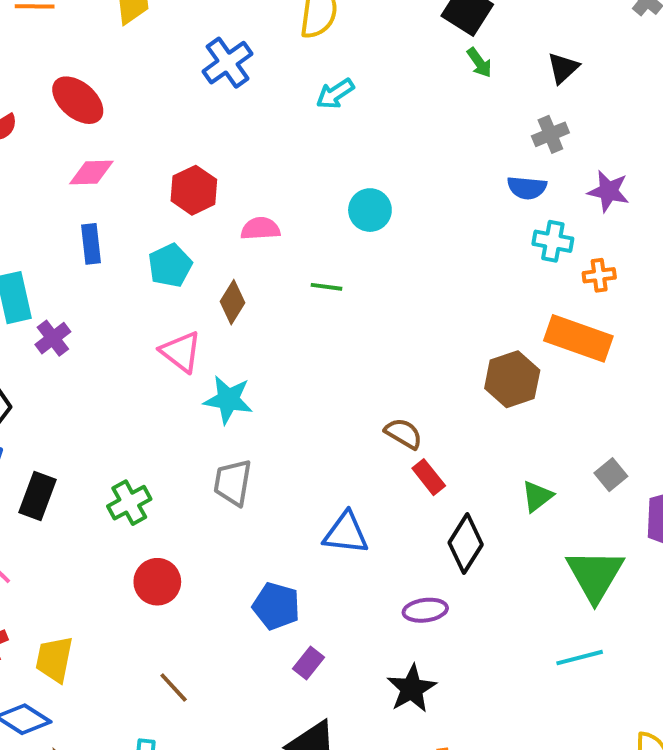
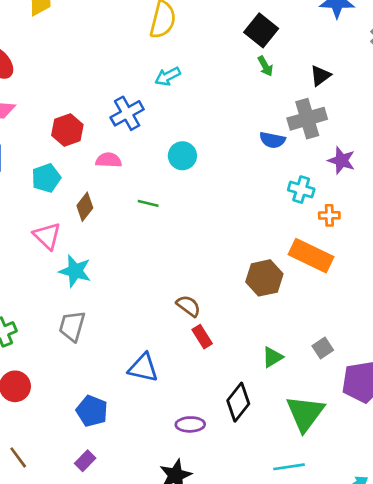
blue cross: (227, 63) -> (127, 113), moved
gray cross: (550, 134) -> (307, 119), size x1.6
blue semicircle: (527, 188) -> (272, 140), moved
black diamond: (466, 544) -> (238, 402), moved
purple rectangle: (308, 663) -> (85, 461), moved

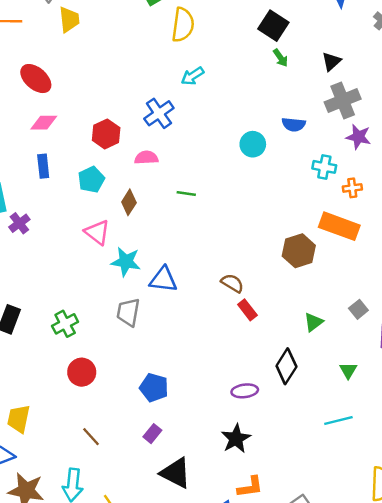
gray cross: (307, 119) -> (343, 101), moved
cyan circle: (182, 156) -> (253, 144), moved
blue triangle: (143, 368) -> (163, 280), moved
green triangle: (305, 413) -> (348, 370), size x0.5

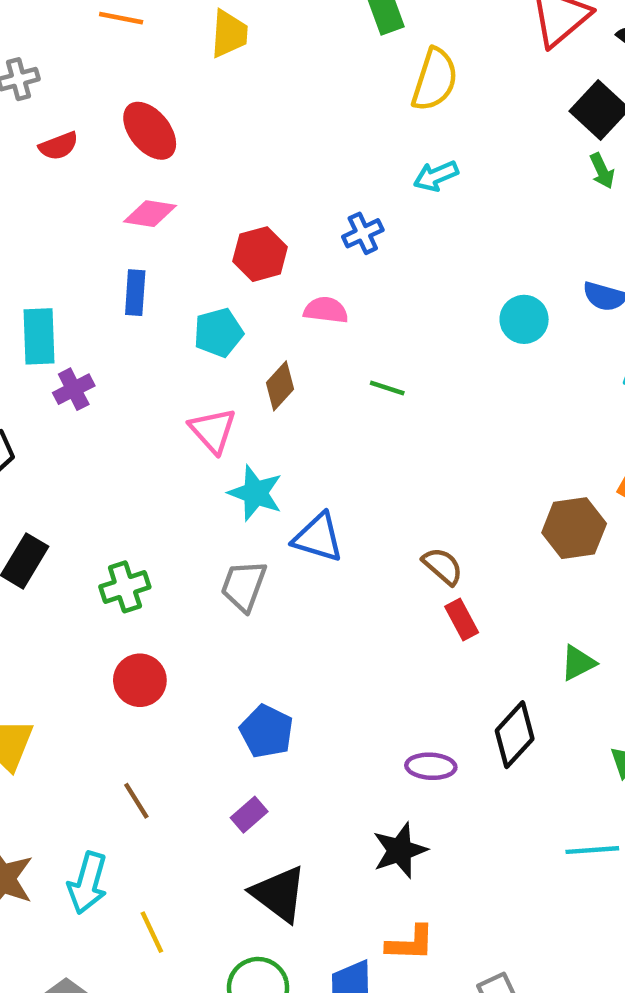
blue cross: (159, 113) -> (363, 233), size x0.7

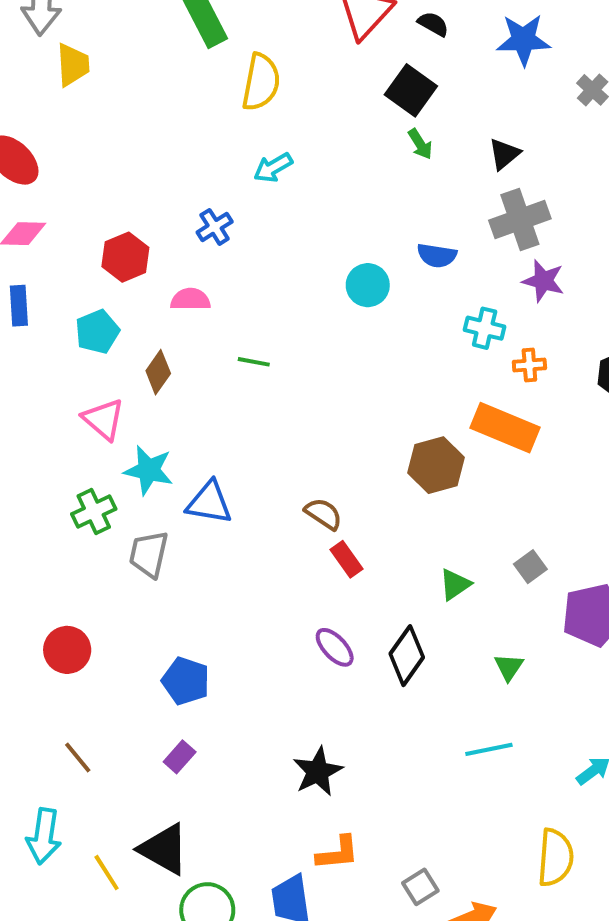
green cross: (125, 587) -> (94, 511), moved
purple ellipse: (431, 766) -> (335, 647), moved, turned 51
black triangle: (279, 894) -> (164, 849), moved

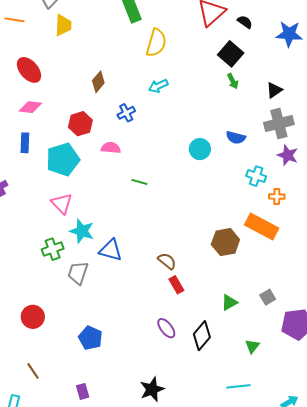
cyan pentagon: (97, 332) -> (63, 160), size x1.5
brown diamond: (158, 372) -> (98, 82), moved
purple rectangle: (180, 757) -> (83, 391), moved, turned -63

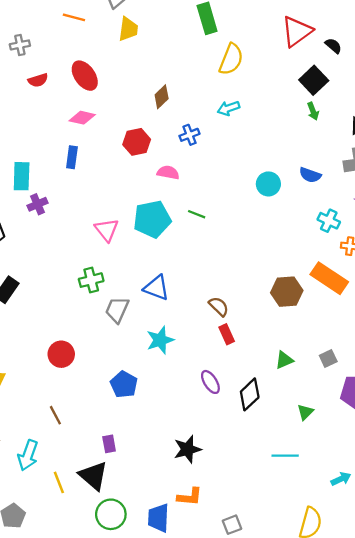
cyan pentagon: (63, 160) -> (152, 219), moved
cyan star: (82, 231) -> (160, 340), moved, turned 30

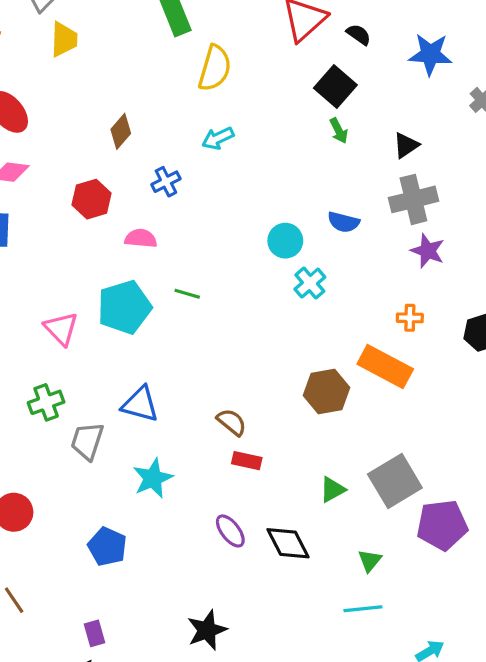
cyan cross: (329, 221) -> (310, 283), moved, turned 30
red rectangle: (227, 334) -> (247, 461), turned -48
gray square: (328, 358) -> (395, 481), size x2.0
black diamond: (250, 394) -> (288, 543), turned -68
cyan line: (285, 456) -> (363, 609), moved

